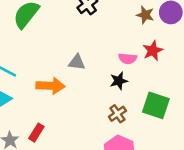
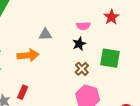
red star: (153, 51) -> (111, 17), moved

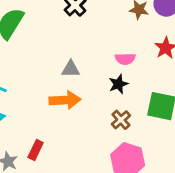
orange arrow: (28, 55) -> (65, 100), moved

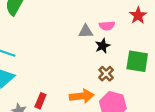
gray triangle: (71, 69) -> (86, 31), moved
orange arrow: (65, 100) -> (82, 96), moved

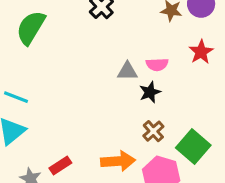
green square: (137, 61) -> (193, 147), moved, turned 30
red rectangle: (40, 101) -> (60, 165), turned 32

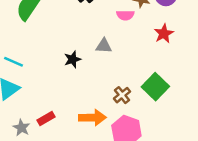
pink semicircle: (157, 64) -> (125, 15), moved
black star: (150, 92) -> (73, 59), moved
green square: (193, 147) -> (155, 87), moved

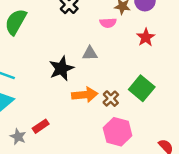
black star: (73, 59) -> (61, 68), size x1.5
orange arrow: (92, 118) -> (85, 95), moved

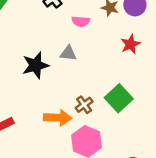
pink semicircle: (108, 23) -> (81, 21), moved
orange arrow: (85, 95) -> (58, 118), moved

